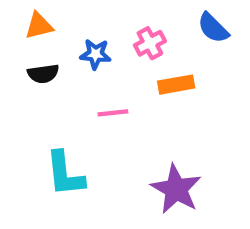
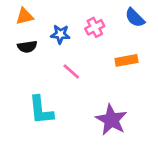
orange rectangle: (176, 85) -> (127, 60), moved
pink line: (113, 113) -> (71, 71), turned 48

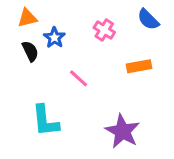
pink cross: (95, 27) -> (104, 30), turned -30
blue star: (60, 34) -> (54, 38), moved, turned 30
black semicircle: (27, 47) -> (30, 51), turned -108

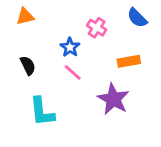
blue star: (54, 38) -> (70, 47), moved
black semicircle: (30, 51) -> (28, 65), moved
purple star: (122, 131) -> (113, 99), moved

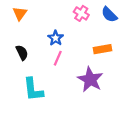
orange triangle: (25, 16) -> (20, 13), turned -40
pink cross: (97, 28) -> (81, 13), moved
pink line: (73, 72) -> (58, 58), turned 72

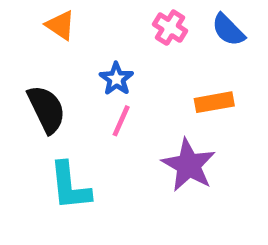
orange triangle: (20, 13) -> (60, 25), moved, turned -32
black semicircle: (22, 53) -> (46, 109), size x1.5

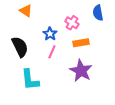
pink cross: (170, 28) -> (72, 23), moved
blue semicircle: (228, 30) -> (98, 13), turned 35
orange rectangle: (214, 102) -> (81, 43), moved

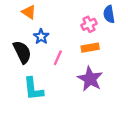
pink cross: (72, 23) -> (89, 24), moved, turned 32
blue star: (50, 34) -> (41, 37), moved

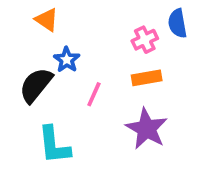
black semicircle: (22, 52) -> (36, 85), turned -115

